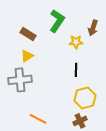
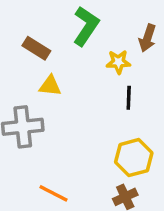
yellow triangle: (27, 56) -> (50, 86), moved, turned 40
black line: (76, 70) -> (129, 98), moved

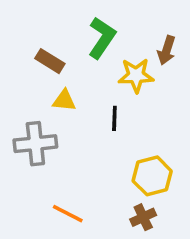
yellow star: (118, 62) -> (136, 75), size x1.4
black line: (129, 98) -> (114, 118), moved

